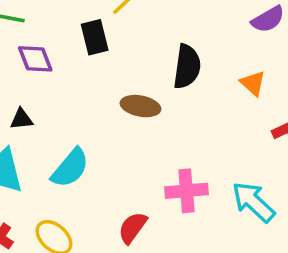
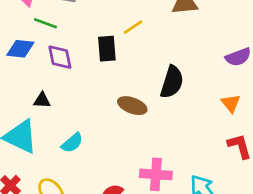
orange triangle: (253, 83) -> (231, 103), moved
cyan semicircle: (70, 168) -> (72, 143), size x0.7

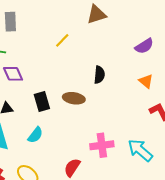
black rectangle: (107, 49) -> (42, 102), moved
black semicircle: (172, 82) -> (99, 75), size x0.7

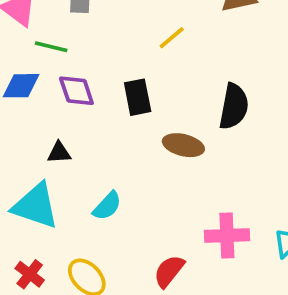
black semicircle: (99, 75) -> (234, 106), size x1.4
black rectangle: (42, 102) -> (138, 97), moved

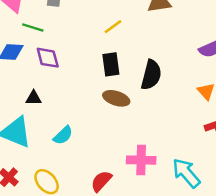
black rectangle: (138, 97) -> (111, 64), moved

